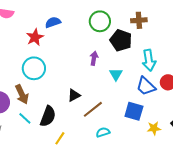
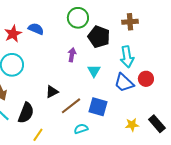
brown cross: (139, 20) -> (130, 22), moved
blue semicircle: (53, 22) -> (36, 29), moved, turned 42
blue square: (134, 111) -> (98, 107), moved

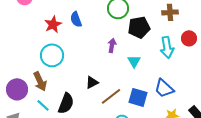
blue semicircle: (36, 29) -> (76, 19), turned -133
black pentagon: (99, 37) -> (139, 27), turned -30
red circle: (146, 79) -> (189, 38), moved
blue trapezoid: (124, 83) -> (164, 88), moved

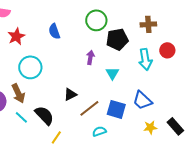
red star: (53, 24) -> (16, 36), moved
black semicircle: (66, 103) -> (44, 115), turned -65

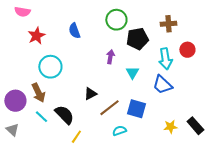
blue trapezoid: (142, 100) -> (162, 85), moved

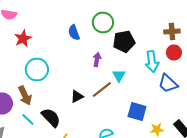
brown cross: (168, 24) -> (172, 32), moved
blue semicircle: (74, 31) -> (74, 32), moved
blue trapezoid: (162, 85) -> (168, 84), moved
brown line: (109, 108) -> (102, 90), moved
blue square: (136, 109) -> (137, 112), moved

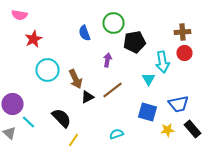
cyan triangle: (119, 76) -> (148, 79), moved
blue trapezoid: (168, 84) -> (178, 104), moved, turned -55
brown arrow: (25, 96) -> (76, 79), moved
cyan line: (28, 120) -> (28, 122), moved

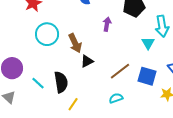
brown line: (112, 90) -> (120, 71), moved
black semicircle: (62, 118) -> (61, 82), turned 35
cyan line: (28, 122) -> (38, 83), moved

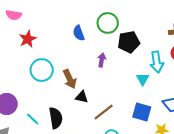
black triangle: (87, 61) -> (82, 97), turned 40
brown line: (120, 71) -> (104, 112), moved

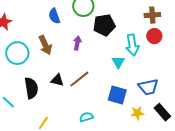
brown arrow: (70, 79) -> (45, 45), moved
brown line: (104, 112) -> (79, 79), moved
black semicircle: (56, 118) -> (31, 88), moved

